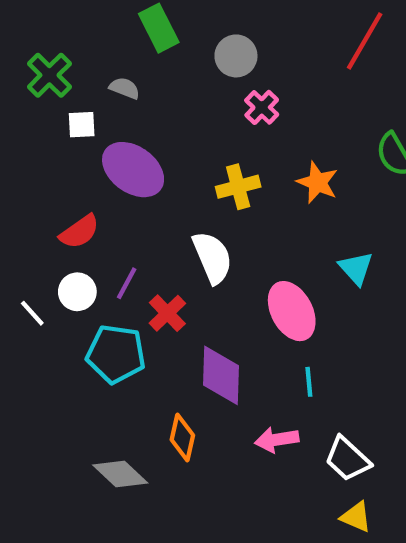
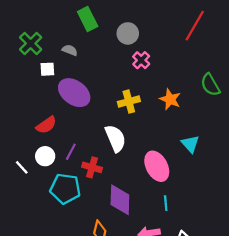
red cross: (167, 313) -> (92, 167), turned -30

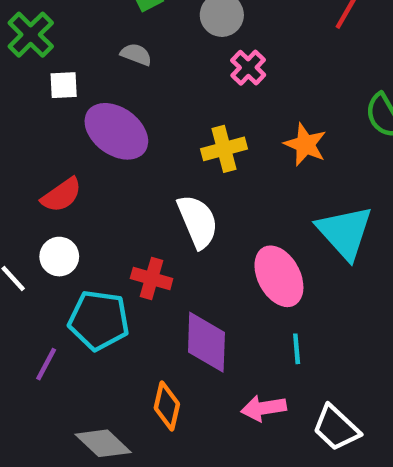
gray semicircle: (70, 50) -> (136, 54), moved
cyan triangle: (190, 144) -> (345, 232), size x1.6
purple line: (71, 152) -> (46, 364), moved

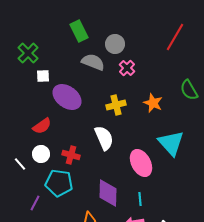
gray semicircle: (136, 54) -> (93, 62), moved, size x1.6
red cross: (152, 278) -> (71, 155), moved
cyan line: (297, 349) -> (140, 199), moved

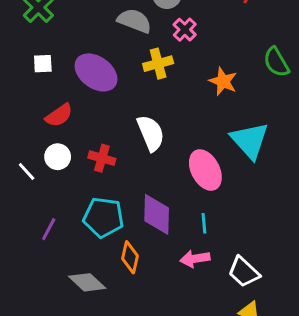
white square: (43, 76) -> (43, 64), moved
yellow cross: (116, 105) -> (158, 64), moved
cyan pentagon: (59, 183) -> (103, 217), moved

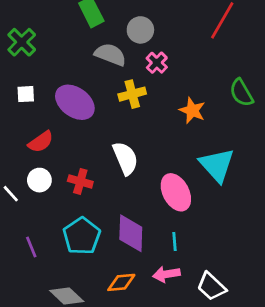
cyan pentagon: (103, 217) -> (82, 236), turned 30
purple line: (49, 229) -> (31, 247), turned -50
orange diamond: (130, 257) -> (121, 282), moved, turned 72

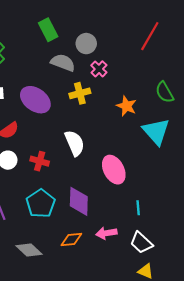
cyan triangle: (217, 165) -> (156, 131), moved
cyan line: (175, 241) -> (138, 208), moved

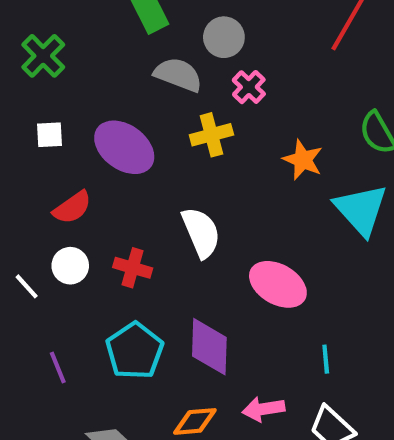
pink ellipse: (114, 170) -> (278, 284), turned -32

